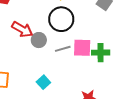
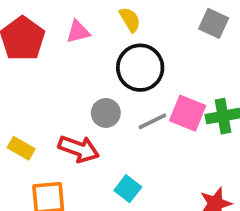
red arrow: (22, 29) -> (79, 149), moved
pink square: (82, 48) -> (188, 113), turned 30

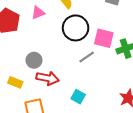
gray circle: (106, 113) -> (34, 60), moved
pink square: (188, 113) -> (104, 38), moved

